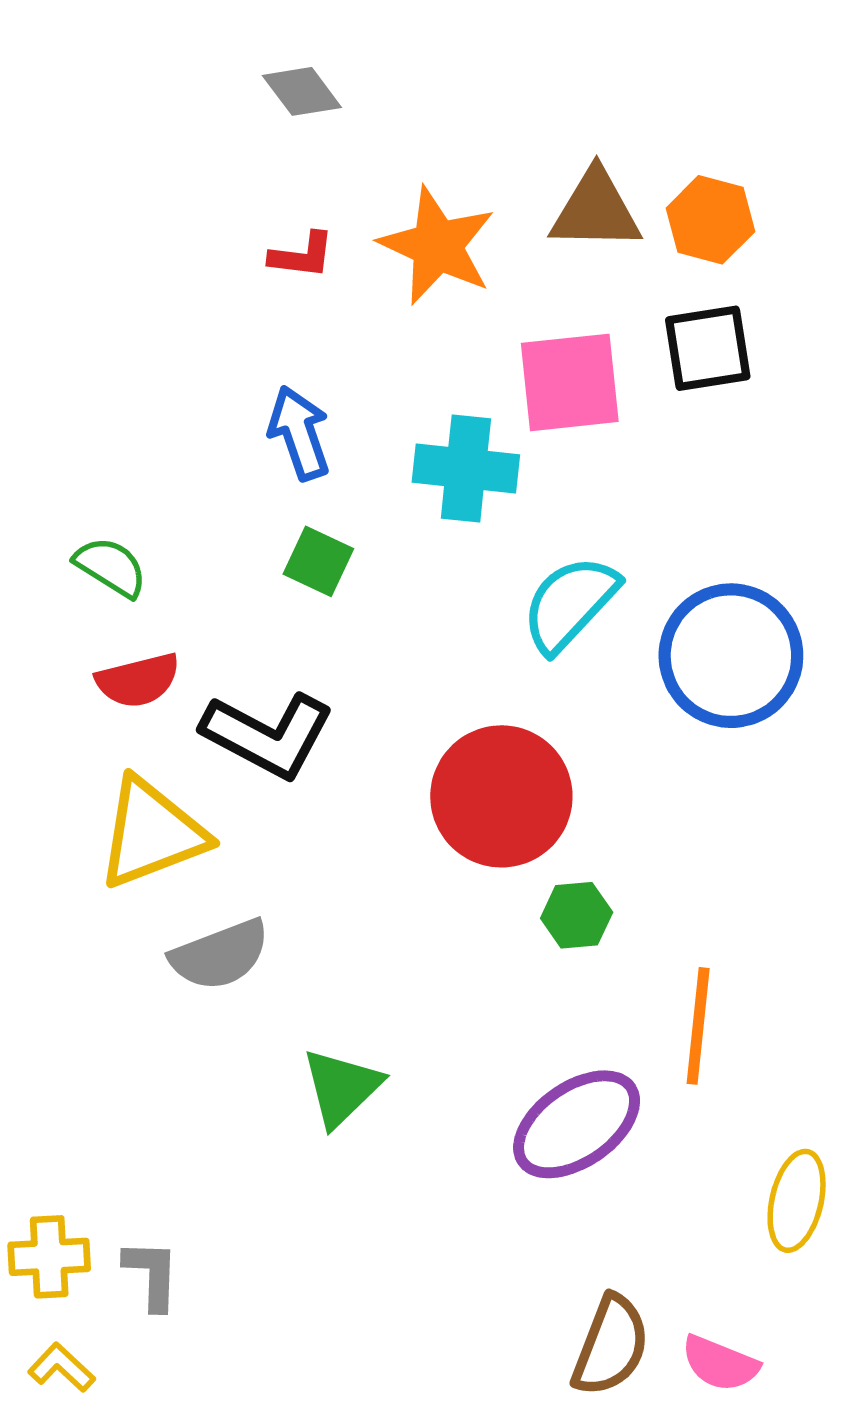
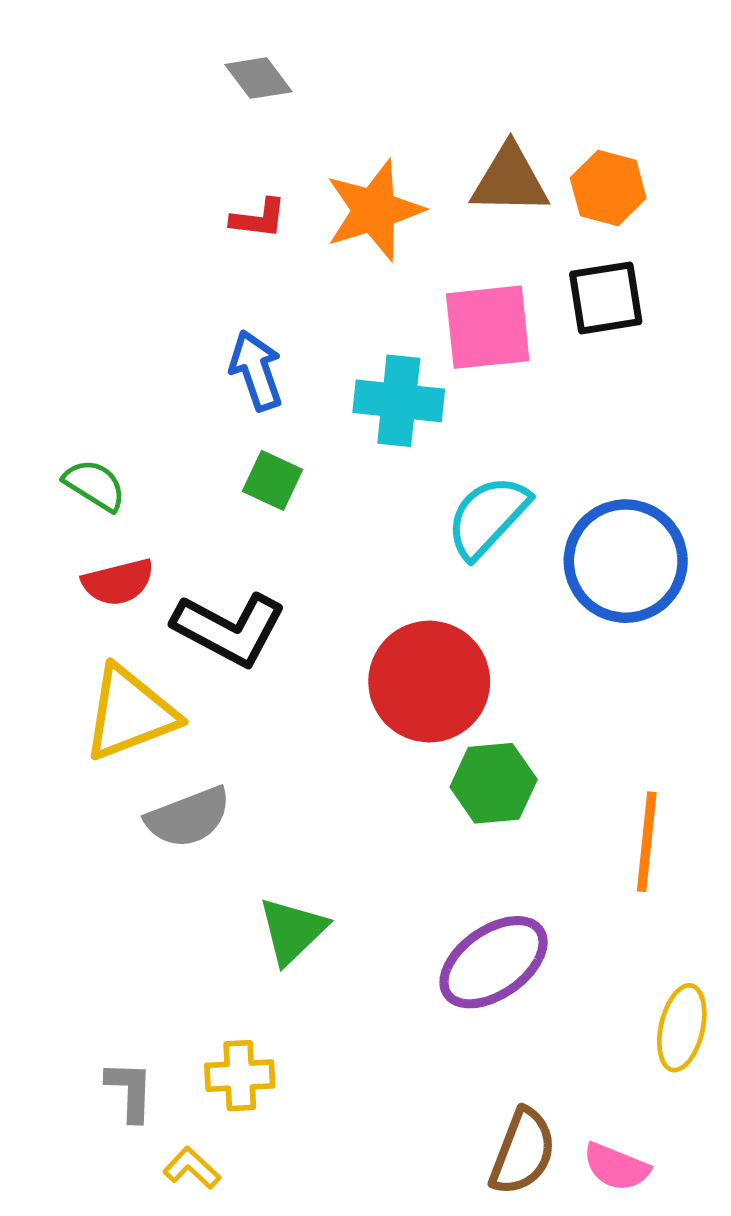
orange star: (437, 246) -> (374, 210), turned 30
green hexagon: (577, 915) -> (494, 783), size x1.4
orange line: (698, 1026) -> (647, 842), moved
yellow cross: (49, 1257) -> (240, 1076), moved
yellow L-shape: (61, 1368) -> (192, 1168), moved

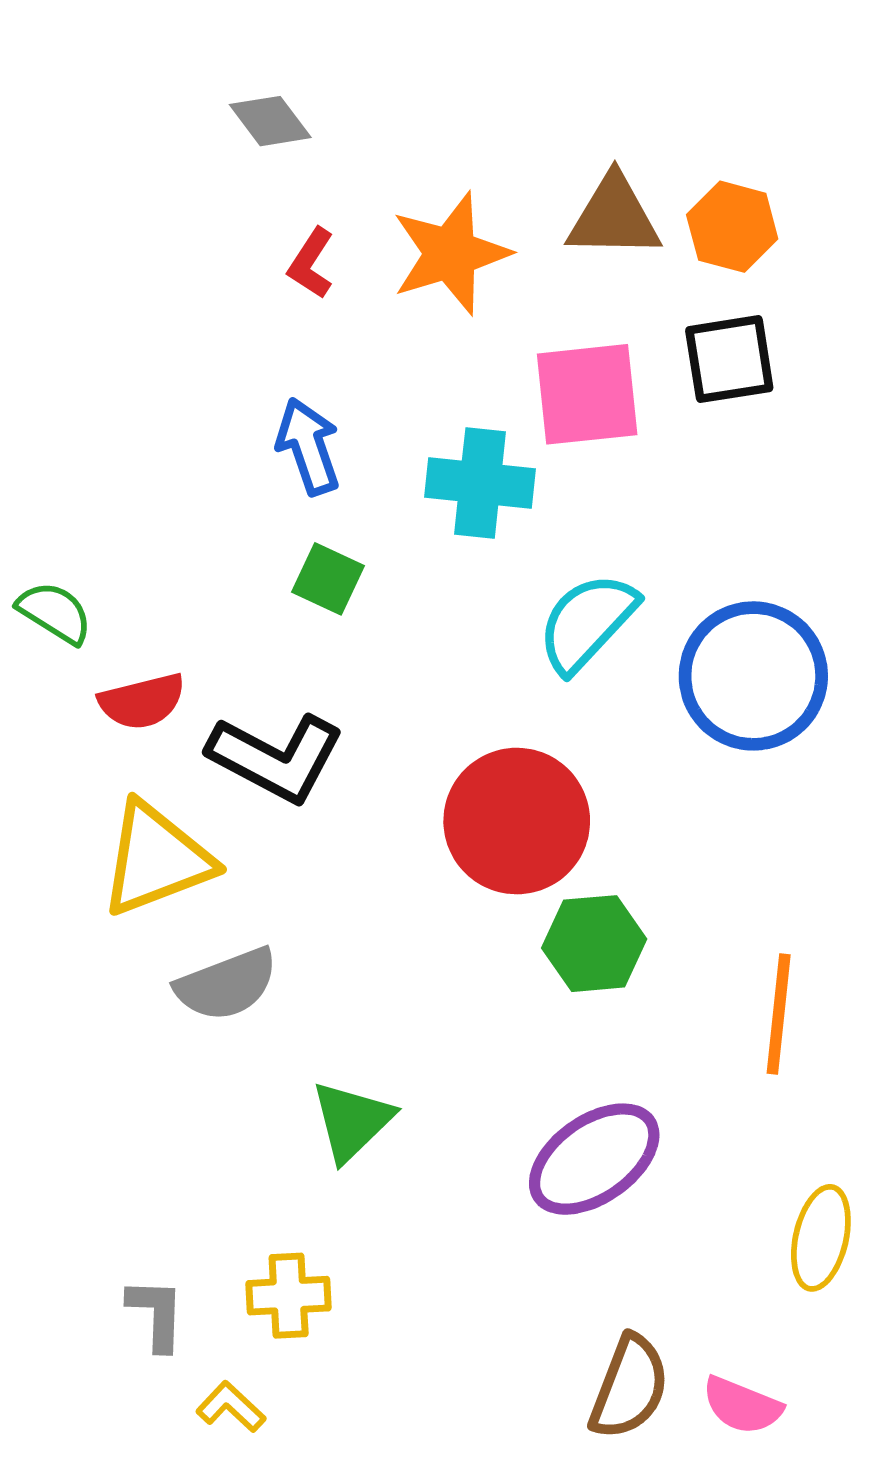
gray diamond: (258, 78) -> (270, 121), moved
red L-shape: (258, 218) -> (311, 263), turned 116
green semicircle: (95, 485) -> (55, 613), moved

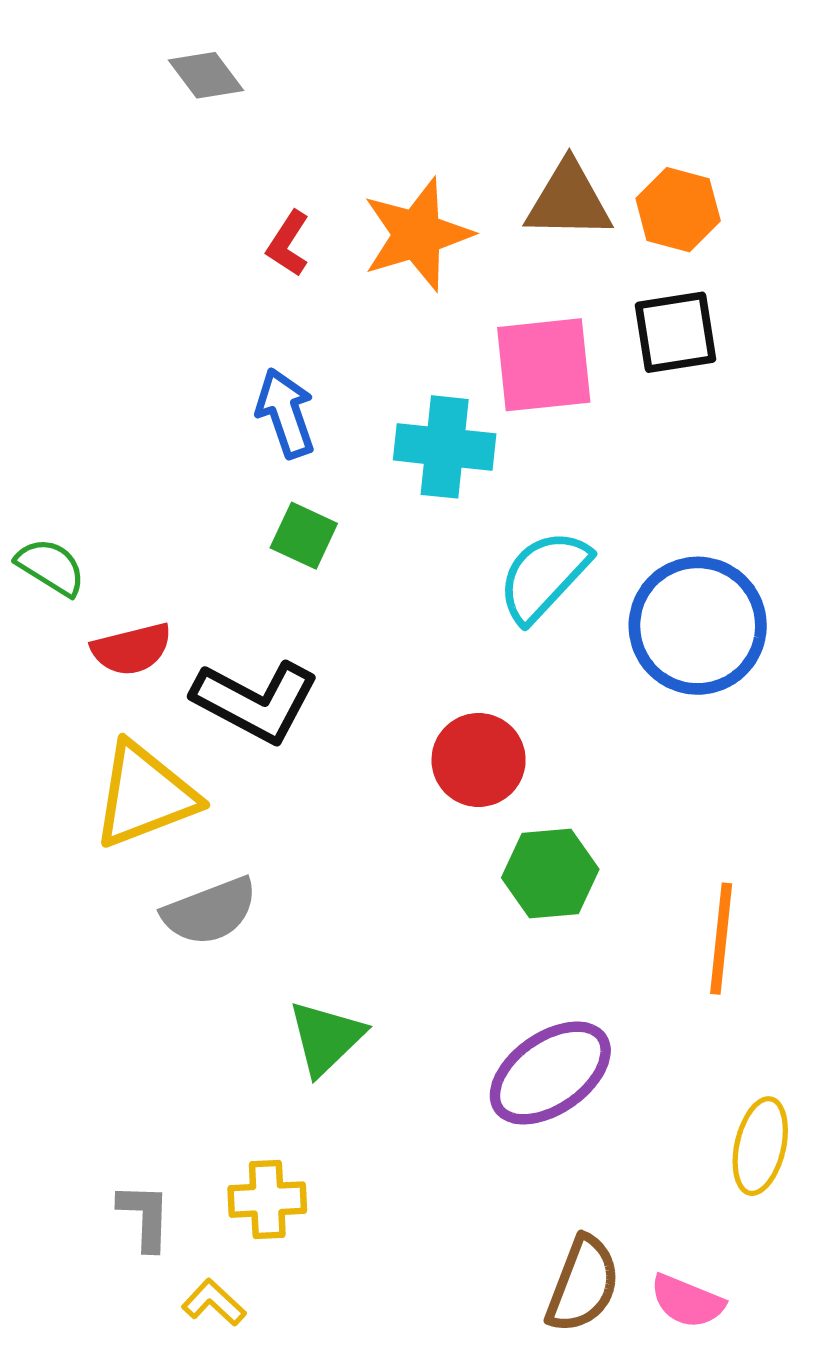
gray diamond: (270, 121) -> (206, 75), moved
red circle: (517, 821) -> (479, 760), size x0.7

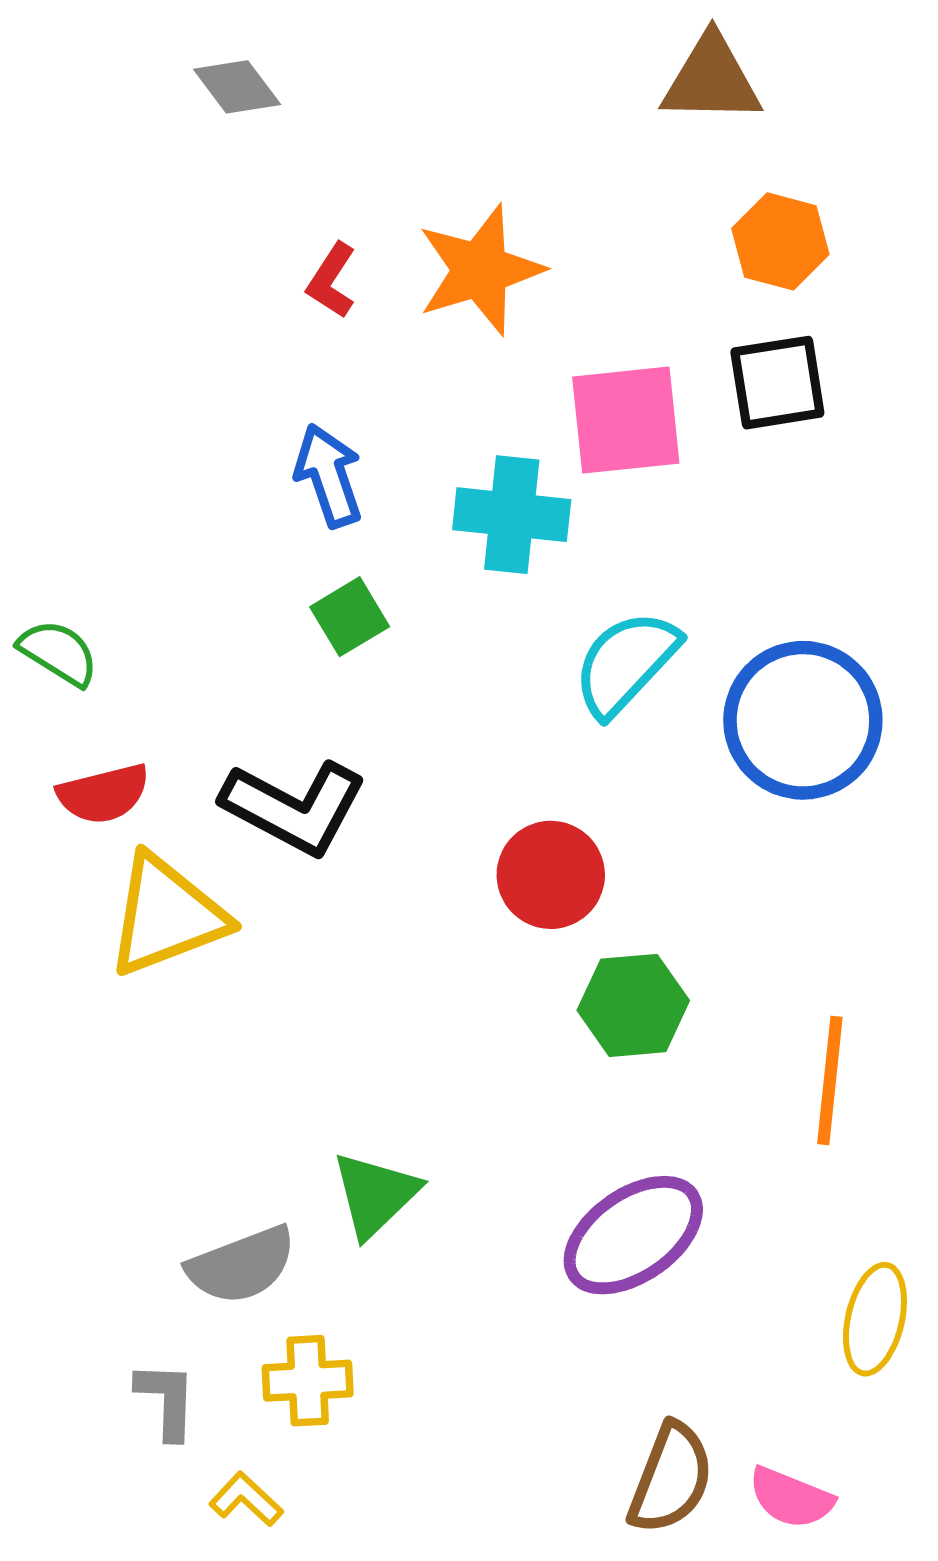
brown triangle: (569, 200) -> (711, 79), moved
green square: (304, 536) -> (350, 617), turned 34
red semicircle: (132, 649) -> (103, 794), moved
gray semicircle: (210, 911) -> (242, 1265), moved

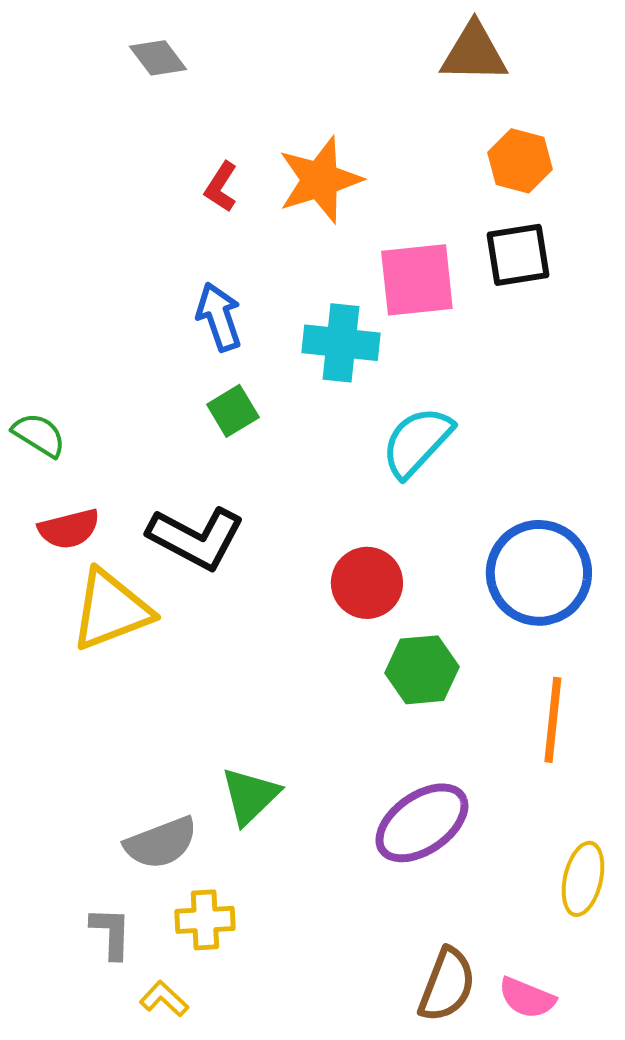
blue circle: (803, 720) -> (539, 573), moved

